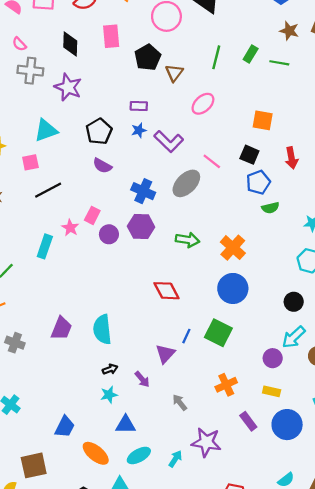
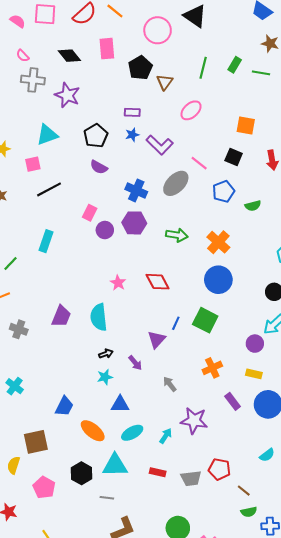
black diamond: (70, 44) -> (69, 56), turned -40
blue pentagon: (258, 182) -> (223, 191), moved
pink star: (70, 228) -> (118, 283), moved

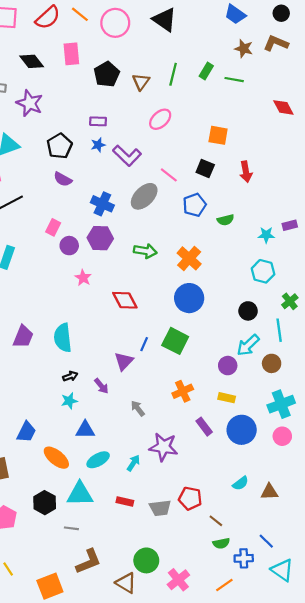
pink circle: (158, 30) -> (115, 23), moved
brown triangle: (165, 82) -> (141, 82), moved
pink star: (118, 283) -> (83, 278), moved

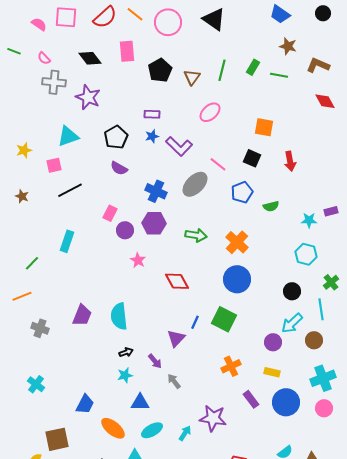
brown L-shape: (276, 43) -> (318, 65), moved
gray arrow: (138, 408) -> (174, 381), moved

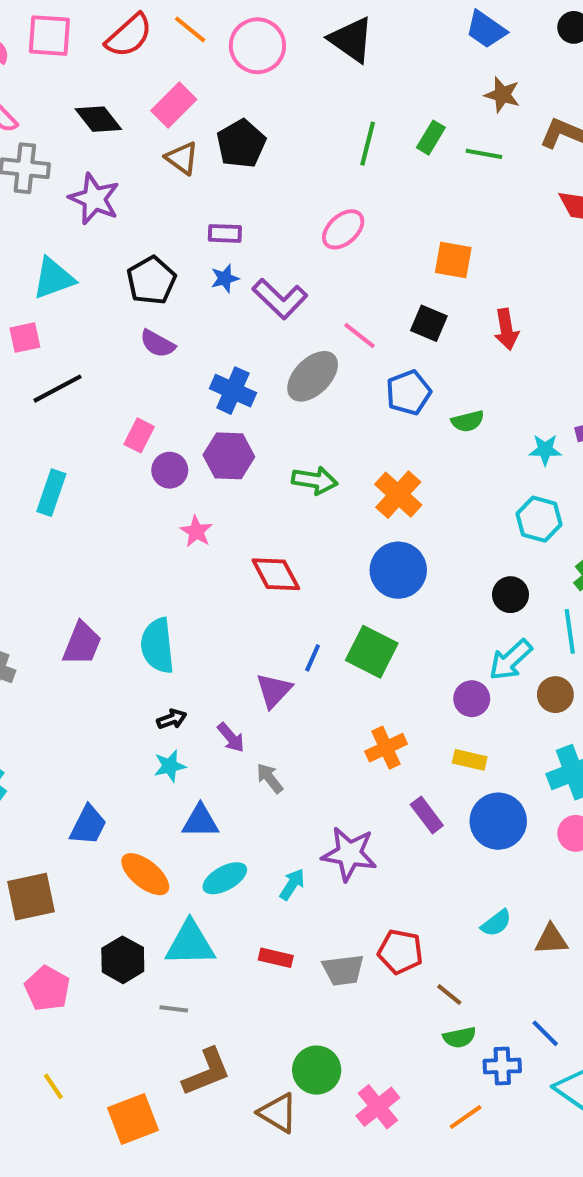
pink rectangle: (127, 51) -> (174, 105), turned 50
brown triangle: (192, 77) -> (182, 158), moved, turned -30

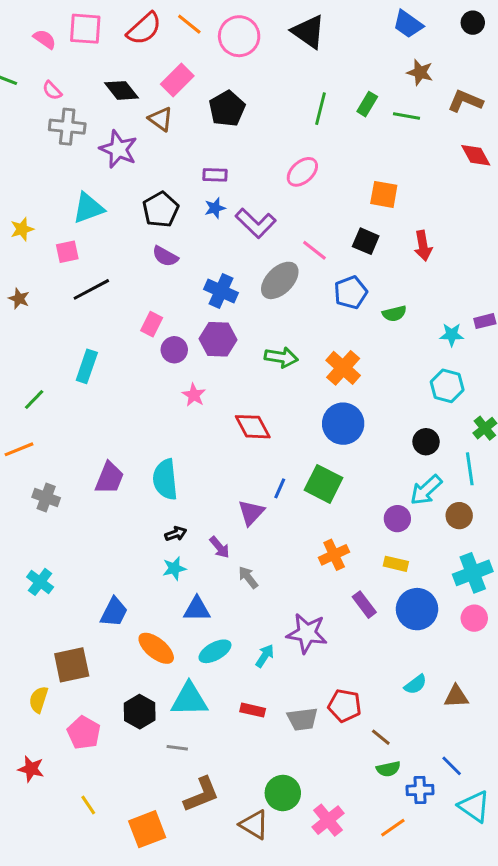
brown triangle: (182, 158) -> (161, 119), moved

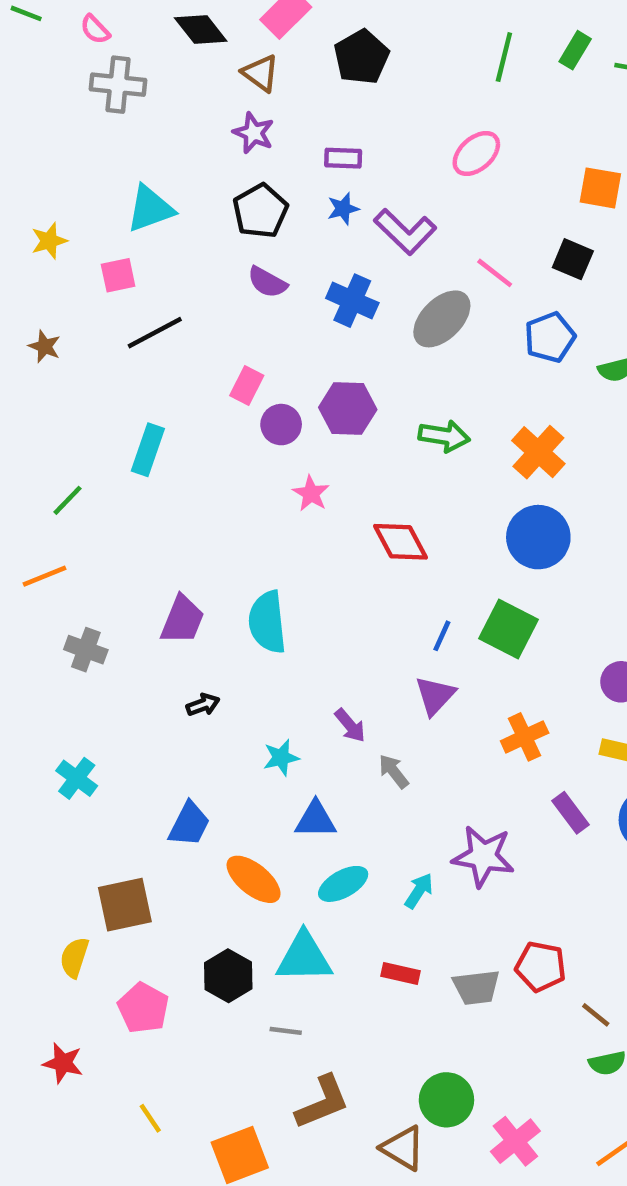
purple star: (118, 149) -> (254, 133), moved, size x0.7
blue cross: (221, 291) -> (352, 301), moved
purple triangle: (251, 513) -> (435, 696), moved
black arrow: (176, 534) -> (203, 705), moved

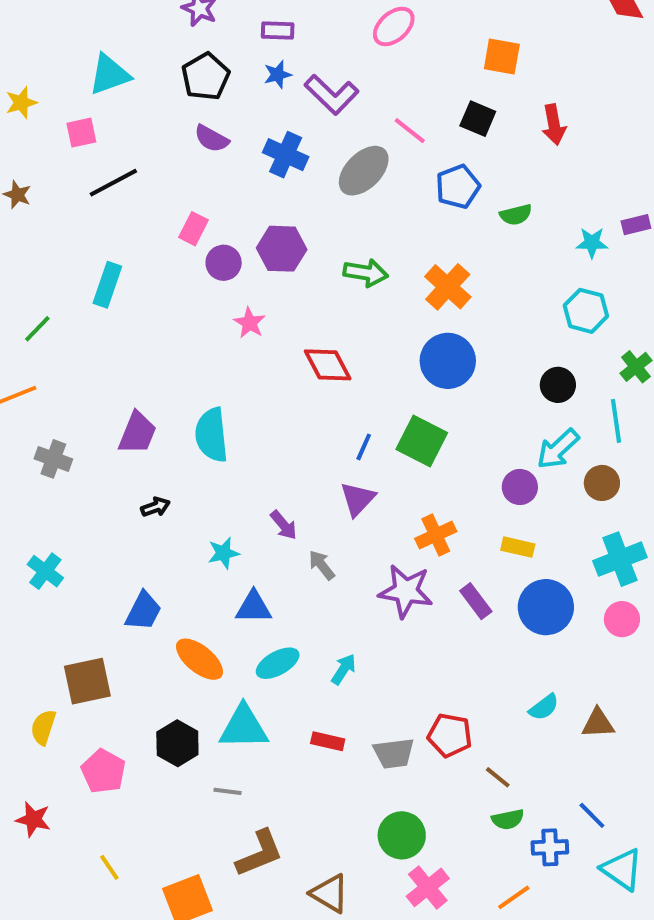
purple star: (483, 856) -> (406, 591), moved
green circle: (446, 1100) -> (402, 835), moved

